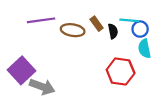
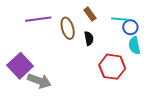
brown rectangle: (97, 24) -> (90, 14), moved
brown ellipse: (73, 30) -> (68, 28), turned 65
black semicircle: (113, 31) -> (89, 38), moved

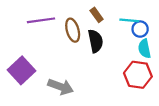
black semicircle: (89, 38) -> (95, 41), size x1.5
red hexagon: (112, 67) -> (138, 75), moved
gray arrow: (39, 81) -> (61, 87), moved

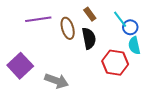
cyan line: (129, 20) -> (120, 19), turned 48
red hexagon: (138, 75) -> (115, 63), moved

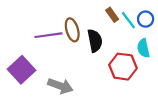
brown rectangle: (90, 14) -> (112, 15), moved
purple line: (38, 19) -> (48, 35), moved
blue circle: (130, 27) -> (146, 19), moved

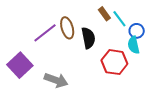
blue circle: (146, 19) -> (137, 31), moved
purple line: (48, 35) -> (45, 33), turned -30

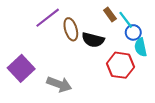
blue circle: (137, 31) -> (133, 32), moved
purple line: (45, 33) -> (48, 18), moved
black semicircle: (88, 38) -> (93, 40), turned 115

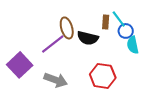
brown rectangle: (110, 14) -> (106, 22), moved, turned 40
purple line: (48, 18) -> (53, 44), moved
red hexagon: (121, 65) -> (103, 76), moved

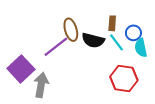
cyan line: (119, 19) -> (116, 42), moved
red hexagon: (103, 76) -> (124, 79), moved
gray arrow: (56, 80) -> (41, 85), moved, turned -100

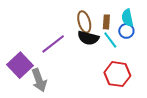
brown ellipse: (71, 30) -> (84, 22), moved
cyan semicircle: (141, 48) -> (127, 18), moved
gray arrow: (41, 85) -> (39, 80), turned 150

